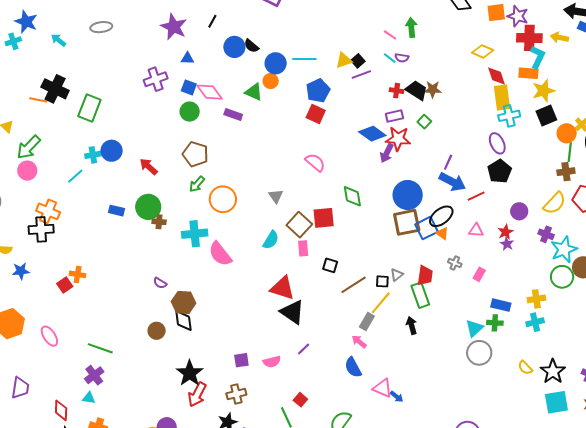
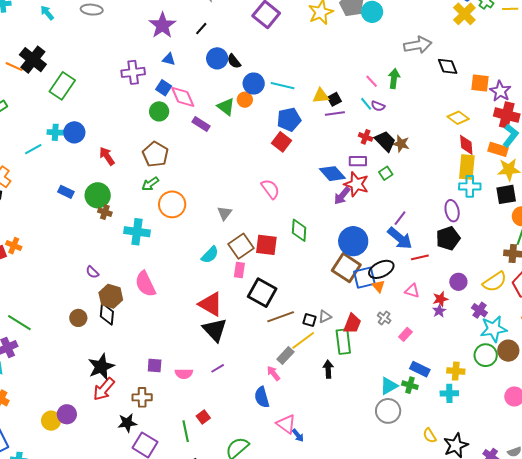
brown square: (407, 222) -> (346, 268), turned 32
pink semicircle: (220, 254) -> (145, 284), moved
black square: (330, 265) -> (262, 293), size x1.8

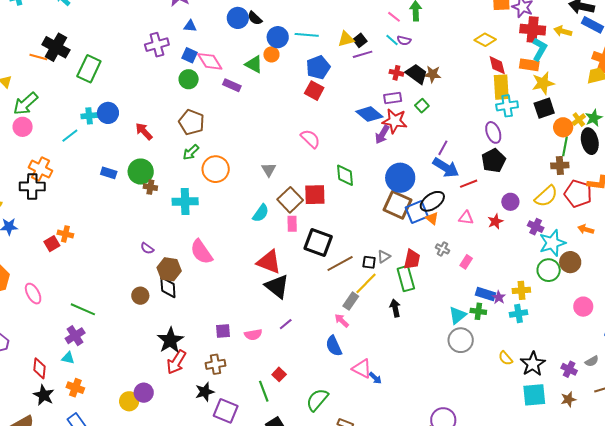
purple star: (439, 311) -> (499, 297), moved

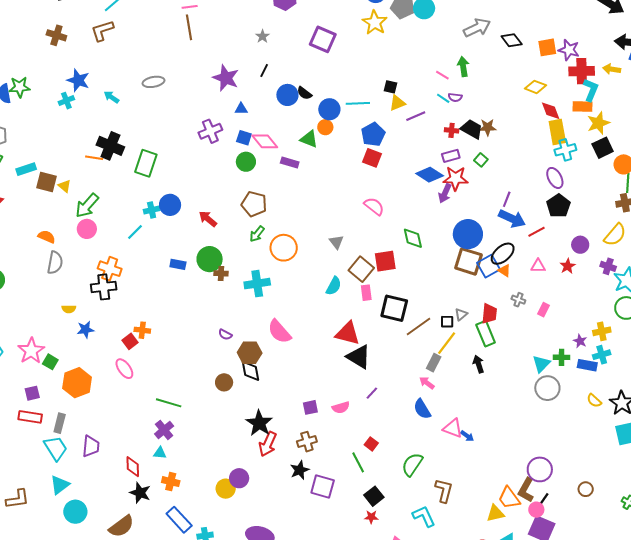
black square: (360, 40) -> (391, 87), moved, turned -32
pink ellipse: (33, 294) -> (124, 369), moved
blue rectangle: (486, 294) -> (587, 365), moved

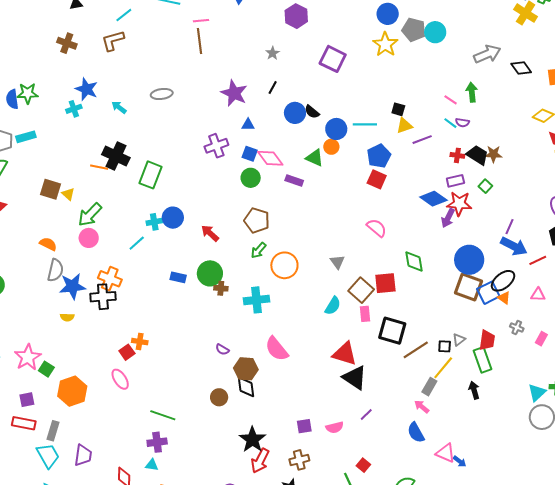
cyan rectangle: (26, 169) -> (26, 137), moved
blue star: (85, 330) -> (72, 286), moved, size x1.5
purple cross: (164, 430) -> (157, 442), turned 30

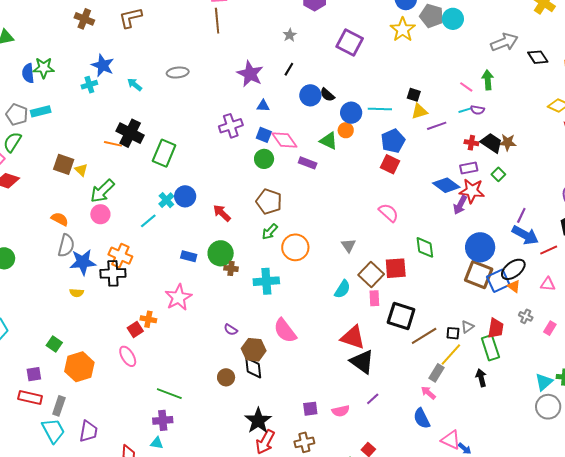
cyan line: (450, 123) -> (465, 110), turned -56
cyan cross: (154, 222) -> (166, 200), turned -35
pink star: (28, 357) -> (178, 297), moved

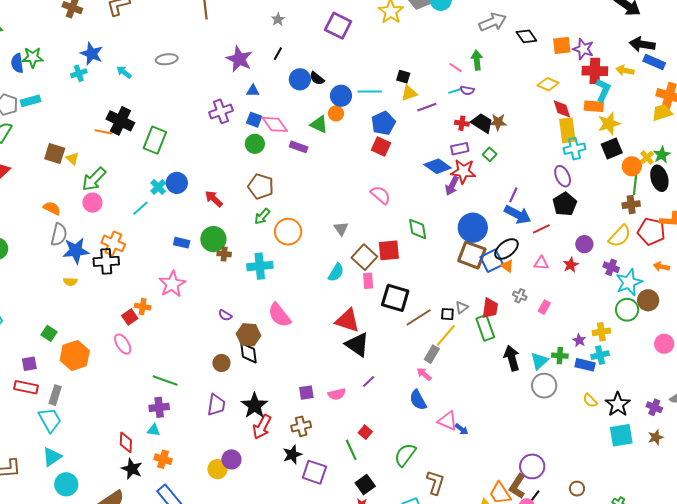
black arrow: (481, 378) -> (512, 358), moved, size x1.4
purple trapezoid: (88, 431) -> (216, 405), moved

